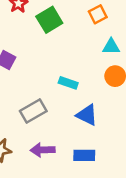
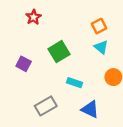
green square: (49, 20) -> (59, 52), moved
cyan triangle: (111, 47) -> (101, 47), moved, turned 40

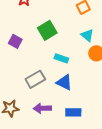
cyan triangle: (101, 47) -> (87, 35), moved
blue triangle: (90, 109) -> (64, 82), moved

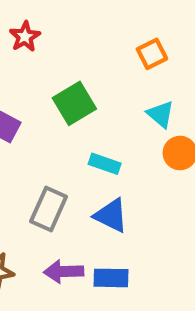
gray rectangle: (35, 79) -> (49, 209), turned -36
blue rectangle: (73, 112) -> (111, 278), moved

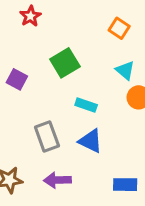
orange square: (152, 54) -> (119, 28), turned -30
gray rectangle: (49, 209) -> (47, 136), turned -44
blue rectangle: (111, 278) -> (125, 185), moved

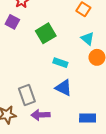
purple square: (17, 79) -> (12, 22), moved
gray rectangle: (47, 136) -> (27, 95), moved

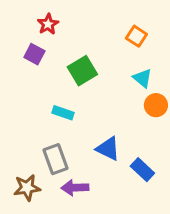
cyan rectangle: (60, 63) -> (63, 113), moved
blue rectangle: (88, 118) -> (142, 170), moved, turned 42

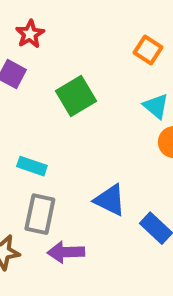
cyan rectangle: (63, 113) -> (32, 166), moved
gray rectangle: (55, 159) -> (40, 214), turned 32

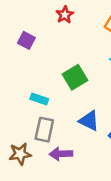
red star: (30, 34) -> (65, 15), moved
green square: (76, 96) -> (75, 77), moved

